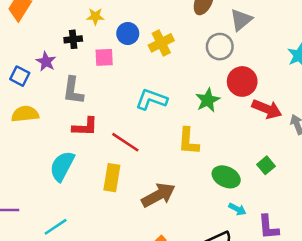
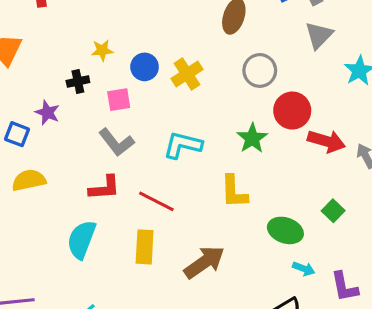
gray triangle: (241, 20) -> (319, 35), moved
gray L-shape: (73, 91) -> (116, 142), moved, turned -40

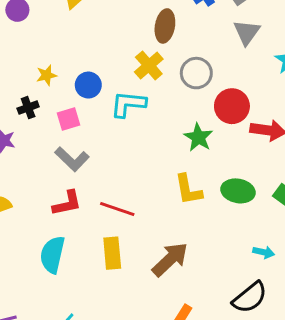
yellow cross: (187, 74) -> (149, 65), moved
cyan L-shape: (183, 145) -> (128, 104), moved
green ellipse: (285, 230) -> (238, 191), moved

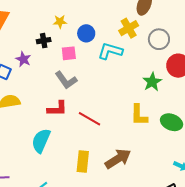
yellow rectangle: (112, 253) -> (83, 161), moved

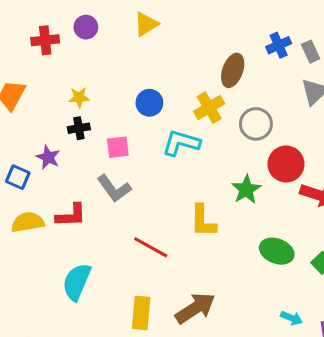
yellow star: (60, 22) -> (79, 97), moved
blue circle: (86, 33) -> (149, 103), moved
red L-shape: (57, 109) -> (71, 215), moved
yellow L-shape: (139, 115) -> (203, 221), moved

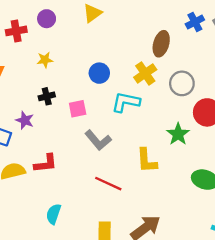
yellow star: (79, 97) -> (45, 60), moved
gray L-shape: (114, 188) -> (98, 140), moved
cyan semicircle: (77, 282) -> (53, 214), size x0.7

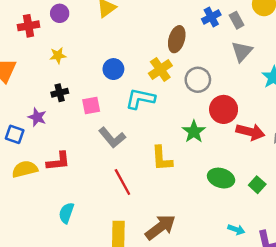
red line: (108, 184) -> (122, 182), turned 36

